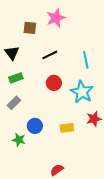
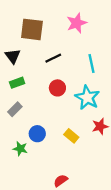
pink star: (56, 18) -> (77, 23), moved
brown square: (30, 28) -> (32, 29), size x1.6
yellow rectangle: (67, 128) -> (71, 136), turned 48

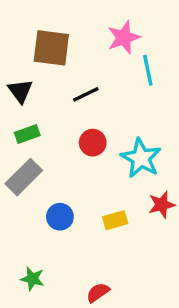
cyan line: (92, 63) -> (148, 70), moved
gray rectangle: (15, 109) -> (24, 177), size x1.5
yellow rectangle: (71, 136) -> (115, 220), turned -56
green star: (20, 149) -> (32, 279), moved

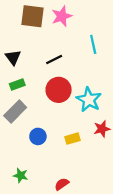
pink star: (124, 38) -> (62, 16), moved
brown square: (51, 48) -> (33, 16), moved
red circle: (93, 143) -> (59, 90), size x1.5

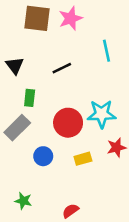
green rectangle: (17, 84) -> (30, 98), moved, turned -64
red circle: (59, 90) -> (68, 123), moved
cyan star: (89, 100) -> (102, 114), turned -30

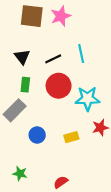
cyan line: (107, 51) -> (81, 54), moved
black triangle: (15, 66) -> (22, 57), moved
red circle: (68, 123) -> (59, 86), moved

